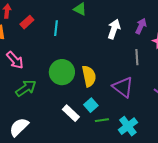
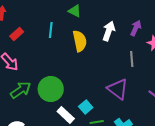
red rectangle: (27, 22) -> (17, 34), moved
green circle: (62, 72) -> (51, 89), moved
yellow semicircle: (89, 76) -> (80, 41), moved

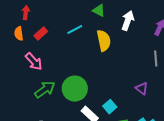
cyan line: (51, 30) -> (75, 30), turned 56
white arrow: (109, 31) -> (128, 21), moved
purple triangle: (118, 89) -> (142, 89), size x0.6

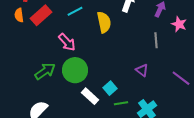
red rectangle: (41, 34) -> (41, 15), size x1.5
pink arrow: (34, 62) -> (67, 42), moved

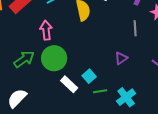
pink arrow: (67, 42) -> (46, 30), turned -144
purple triangle: (142, 70) -> (121, 58), turned 48

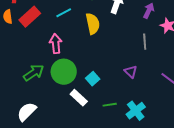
purple triangle: (121, 58) -> (131, 72), turned -40
cyan square: (89, 76) -> (93, 79), moved

